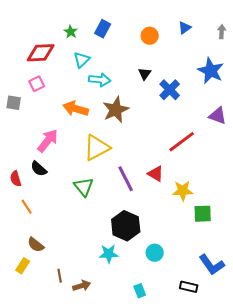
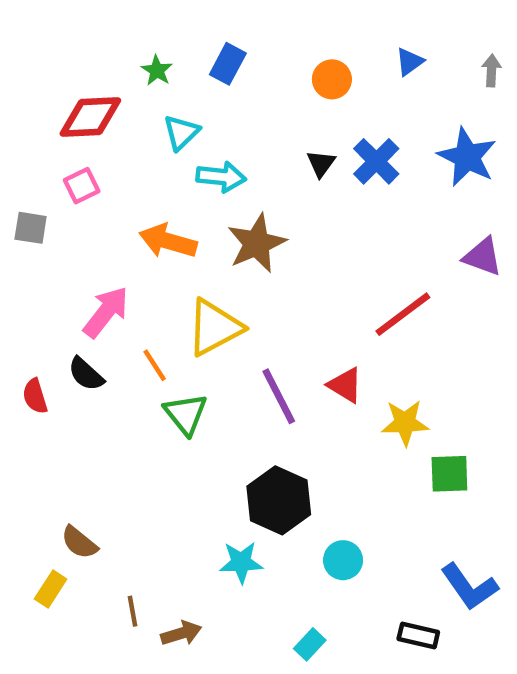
blue cross: (170, 90) -> (376, 161), moved
orange line: (27, 207) -> (155, 365), moved
cyan rectangle: (140, 291) -> (310, 644), turned 64

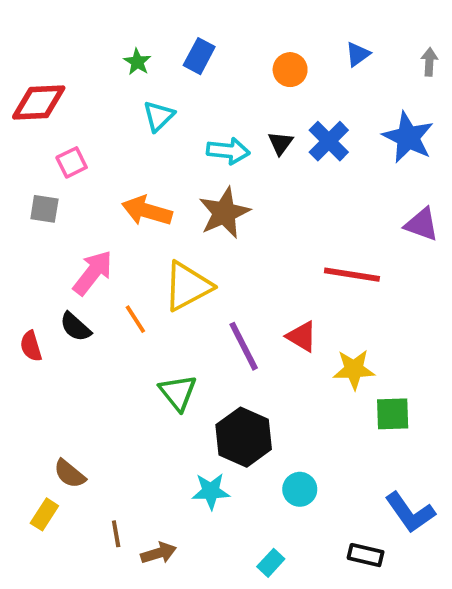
red diamond: (90, 117) -> (39, 102), moved
cyan arrow: (221, 177) -> (228, 151), moved
gray square: (31, 228) -> (44, 209), moved
red line: (403, 314) -> (352, 275), turned 46
green triangle: (186, 414) -> (178, 393), moved

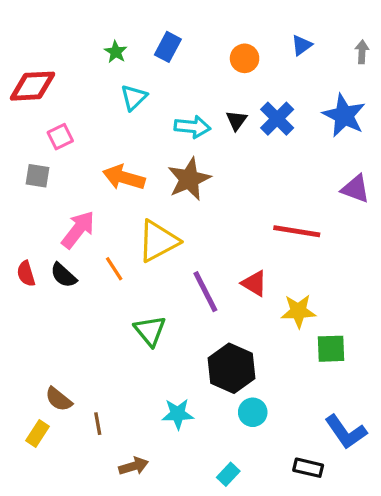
red semicircle: (31, 346) -> (26, 274), moved
black hexagon: (244, 437) -> (232, 368), moved
brown line: (116, 534) -> (98, 424), moved

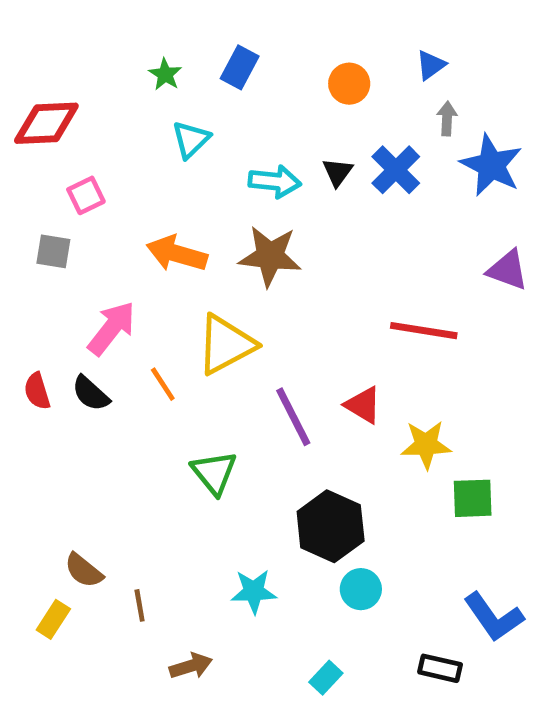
gray arrow: (362, 52) -> (447, 119), moved
brown star: (189, 179) -> (270, 256), turned 30

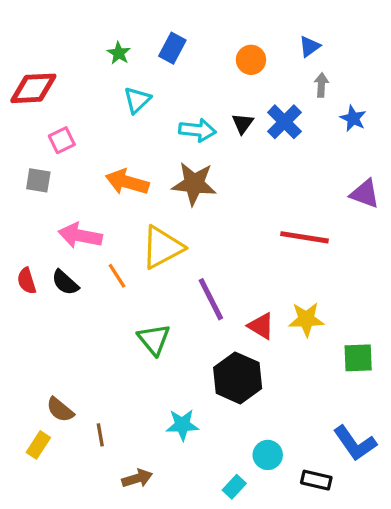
blue star: (491, 165) -> (353, 118), size x0.6
pink arrow: (112, 328) -> (80, 236), turned -117
red triangle: (363, 405) -> (261, 326), moved
green square: (473, 498) -> (358, 358), moved
cyan circle: (361, 589) -> (268, 455), moved

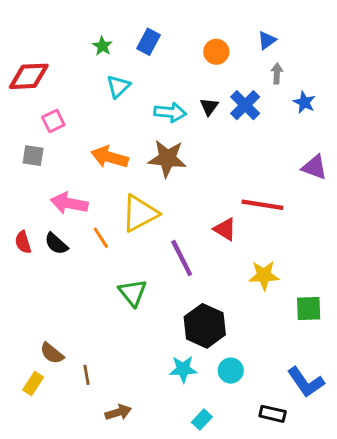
red triangle: (261, 326) -> (225, 229), moved
cyan star: (182, 425) -> (183, 369), moved
cyan circle: (268, 455) -> (231, 371), moved

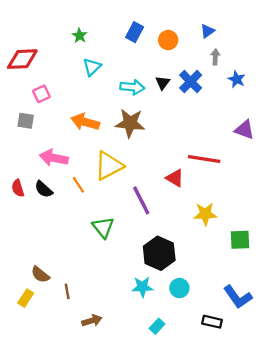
blue rectangle: (149, 42) -> (135, 32), moved

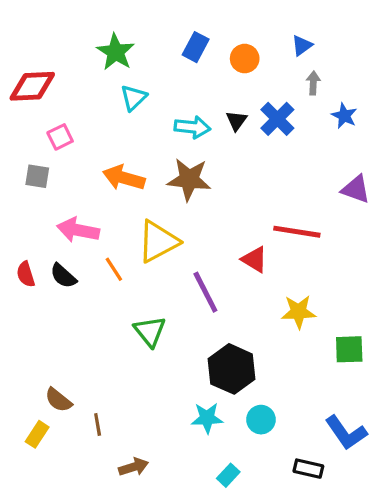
green star: (80, 36) -> (116, 52), size x1.6

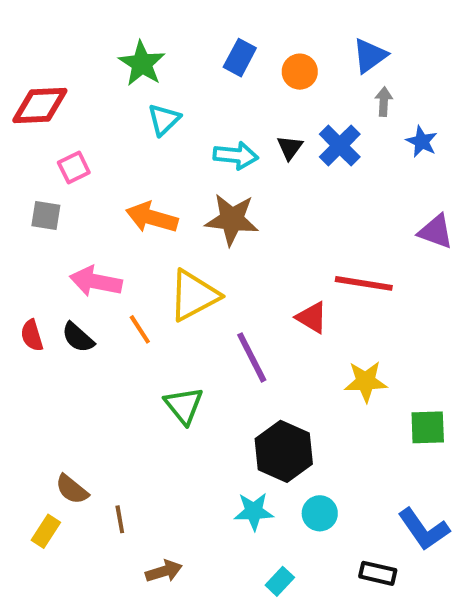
blue triangle: (302, 45) -> (370, 56), size x1.4

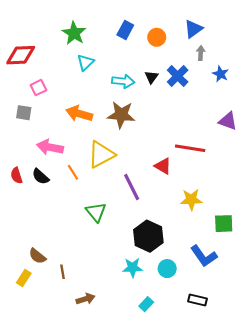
blue L-shape: (424, 529) -> (204, 256), moved

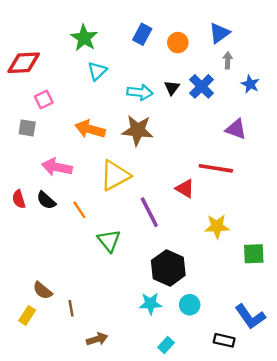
purple triangle: (228, 121) -> (236, 129), moved
orange line: (73, 172) -> (79, 210), moved
blue L-shape: (204, 256) -> (250, 317), moved

